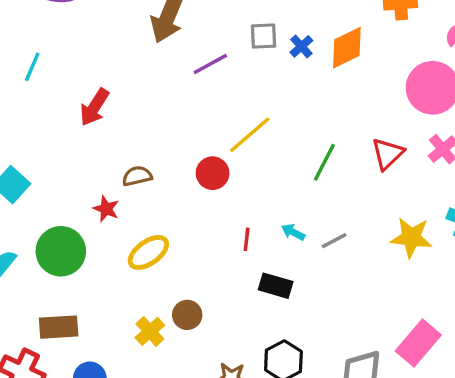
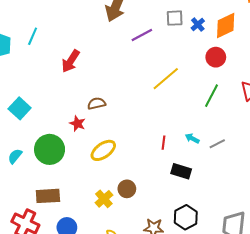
red circle: (213, 173) -> (216, 57), moved

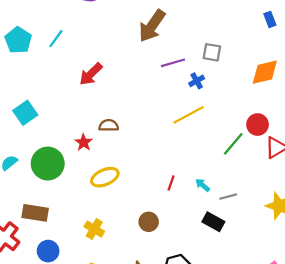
blue cross: (198, 25) -> (197, 81), moved
red circle: (216, 57) -> (258, 125), moved
black rectangle: (181, 171) -> (213, 222), moved
brown circle: (127, 189) -> (149, 222), moved
yellow cross: (104, 199) -> (94, 229), turned -30

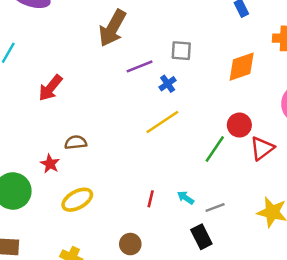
black rectangle: (213, 222) -> (201, 237), turned 40

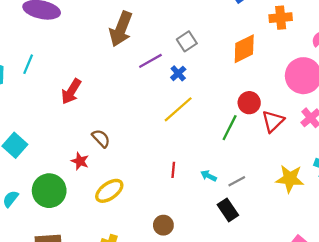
gray square: (181, 51) -> (187, 41), turned -30
brown semicircle: (76, 142) -> (101, 138), turned 60
red line: (151, 199) -> (173, 170), moved

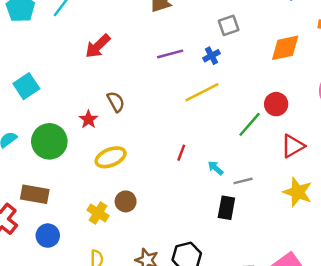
purple line: (150, 61) -> (170, 54), moved
red triangle: (273, 121) -> (293, 146), moved
black rectangle: (228, 210) -> (226, 208), turned 30
brown circle: (163, 225) -> (126, 201), moved

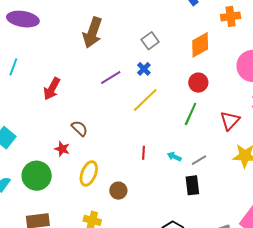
red circle: (276, 104) -> (198, 83), moved
yellow ellipse: (111, 157) -> (89, 173), turned -30
brown circle: (126, 201) -> (118, 191), moved

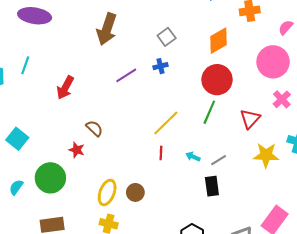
blue cross: (144, 69) -> (160, 66), turned 32
red circle: (198, 83) -> (217, 80), size x1.5
yellow line: (145, 100) -> (166, 123), moved
yellow ellipse: (89, 173) -> (107, 192), moved

